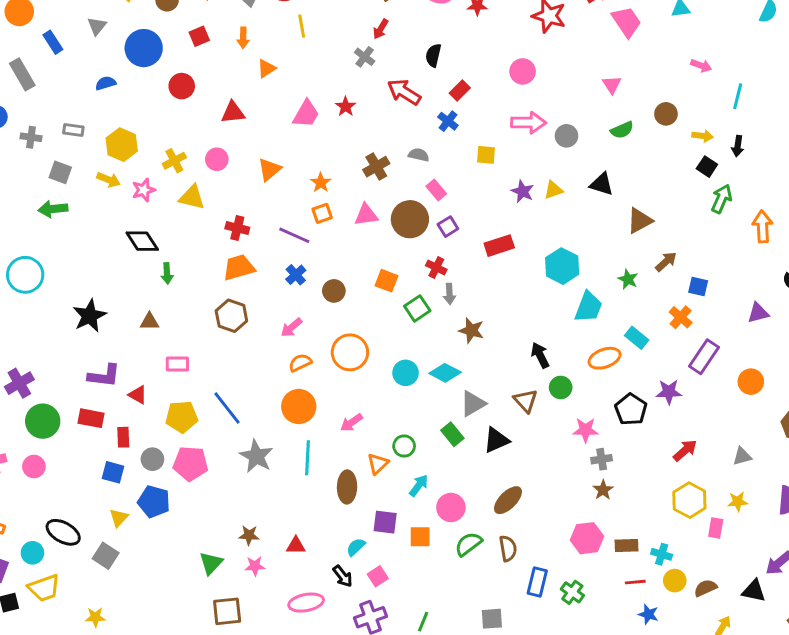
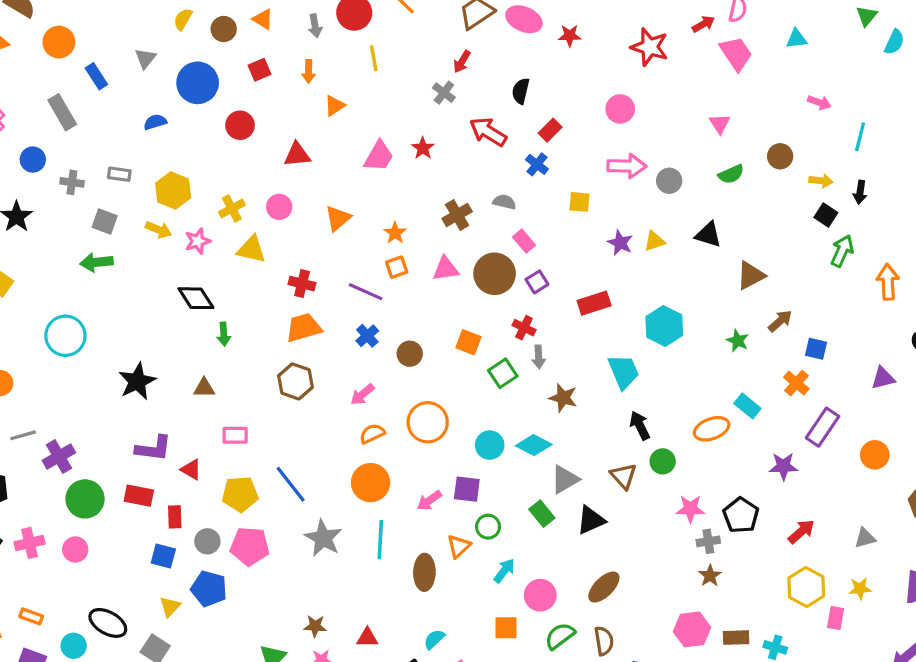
cyan trapezoid: (588, 307) -> (623, 372), moved, turned -44
black pentagon: (631, 409) -> (741, 515), moved
purple square: (385, 522) -> (467, 489), moved

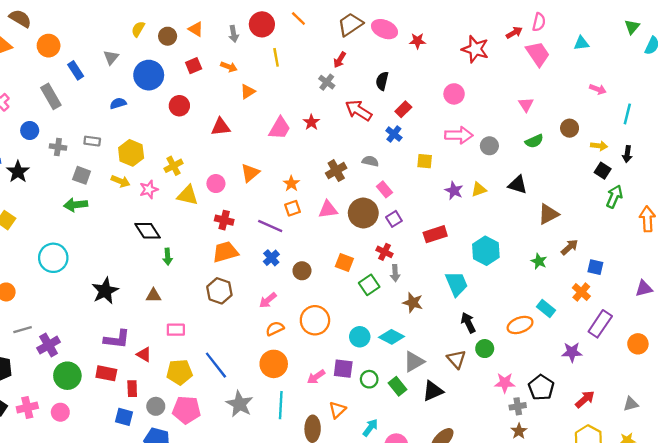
orange arrow: (309, 71) -> (229, 67), turned -70
pink circle: (279, 207) -> (216, 184), moved
green circle: (488, 527) -> (369, 379), moved

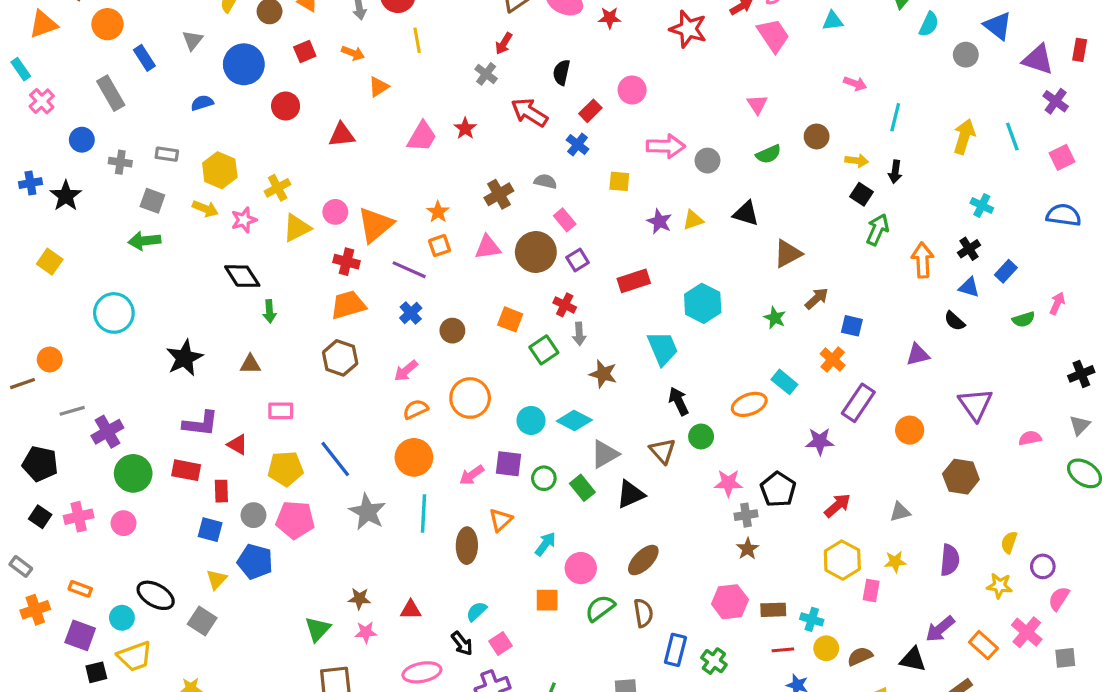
pink circle: (454, 94) -> (632, 90), moved
orange triangle: (250, 173) -> (375, 225), moved, size x1.4
yellow triangle: (188, 195) -> (297, 228), turned -40

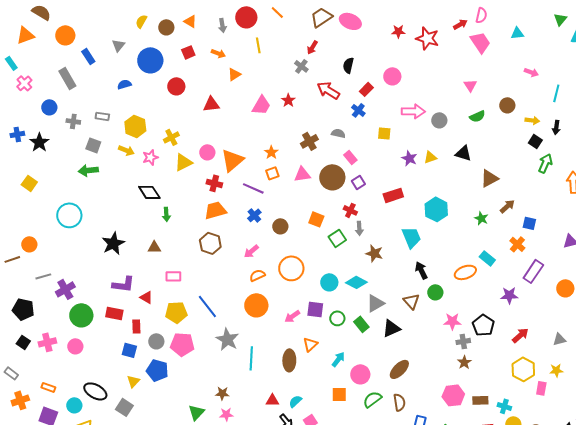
red star: (610, 18) -> (398, 31), moved
cyan line: (424, 514) -> (251, 358), moved
red triangle: (411, 610) -> (272, 400), moved

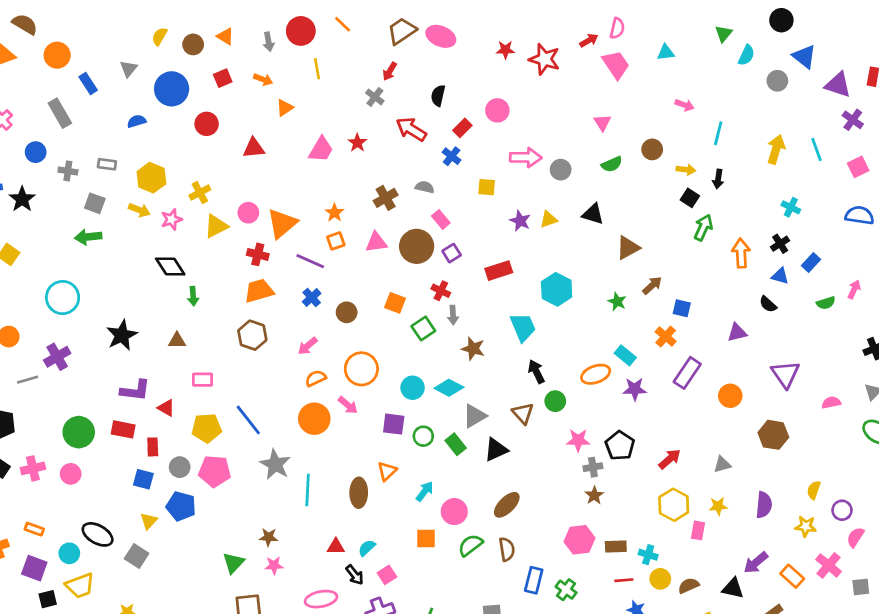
purple cross: (65, 289) -> (57, 357), moved
purple star: (509, 295) -> (635, 389), moved
pink arrow: (292, 316) -> (348, 405), moved, turned -105

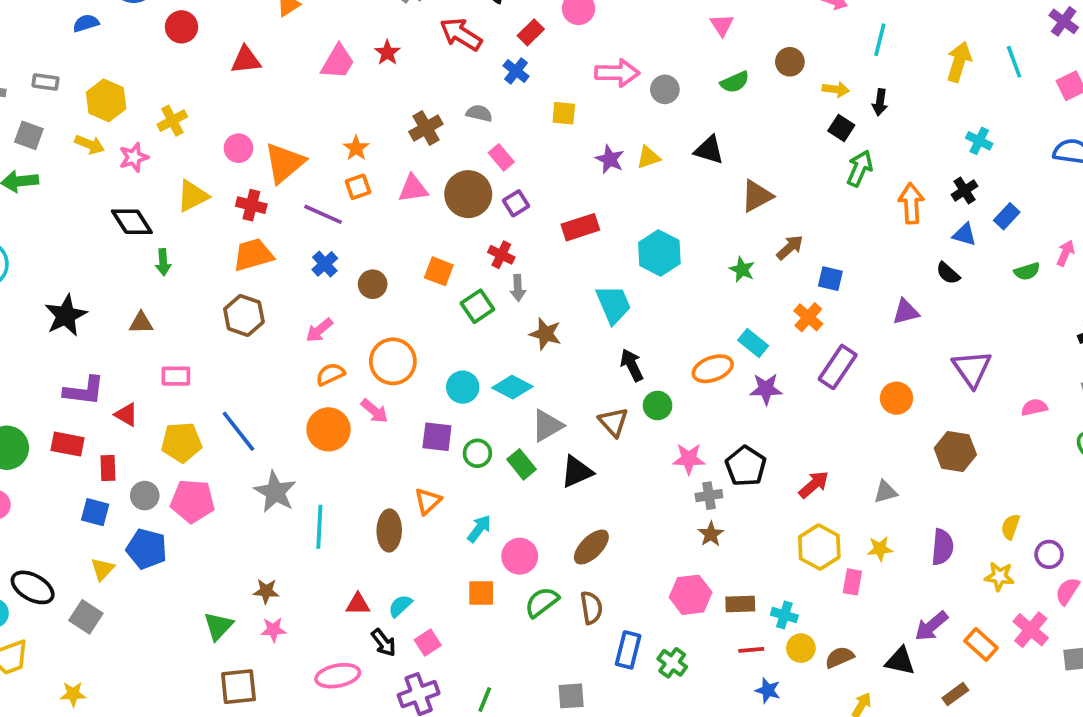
yellow triangle: (216, 226) -> (193, 196), moved

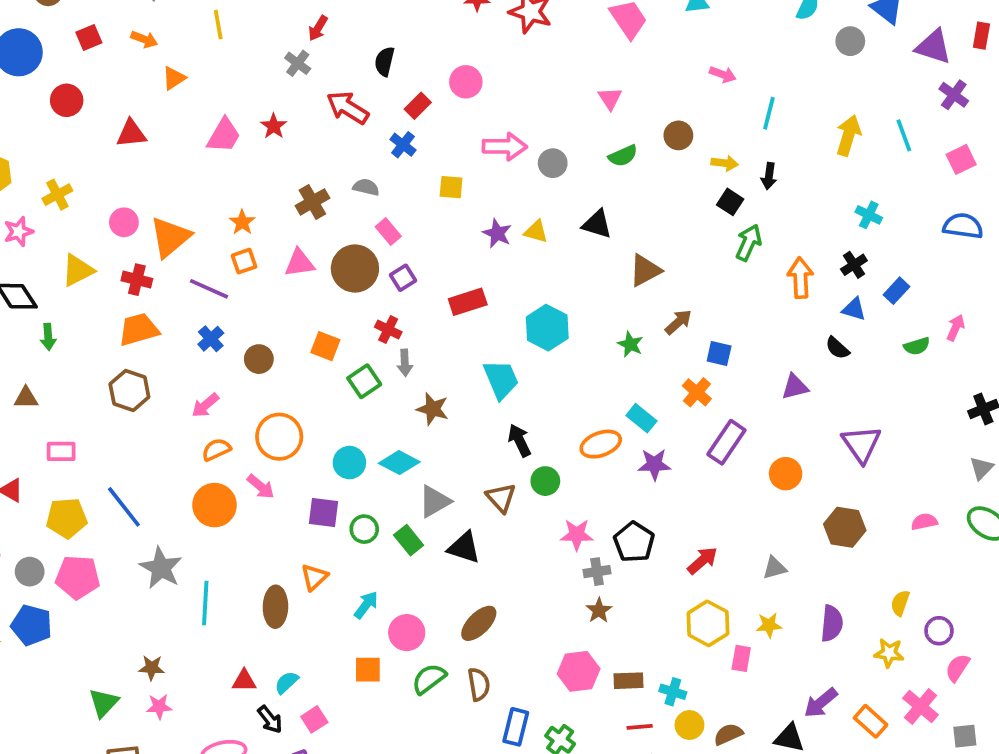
yellow triangle: (648, 157) -> (536, 232), turned 35
pink semicircle: (1034, 407) -> (924, 522), moved
black triangle: (577, 472) -> (464, 548), turned 42

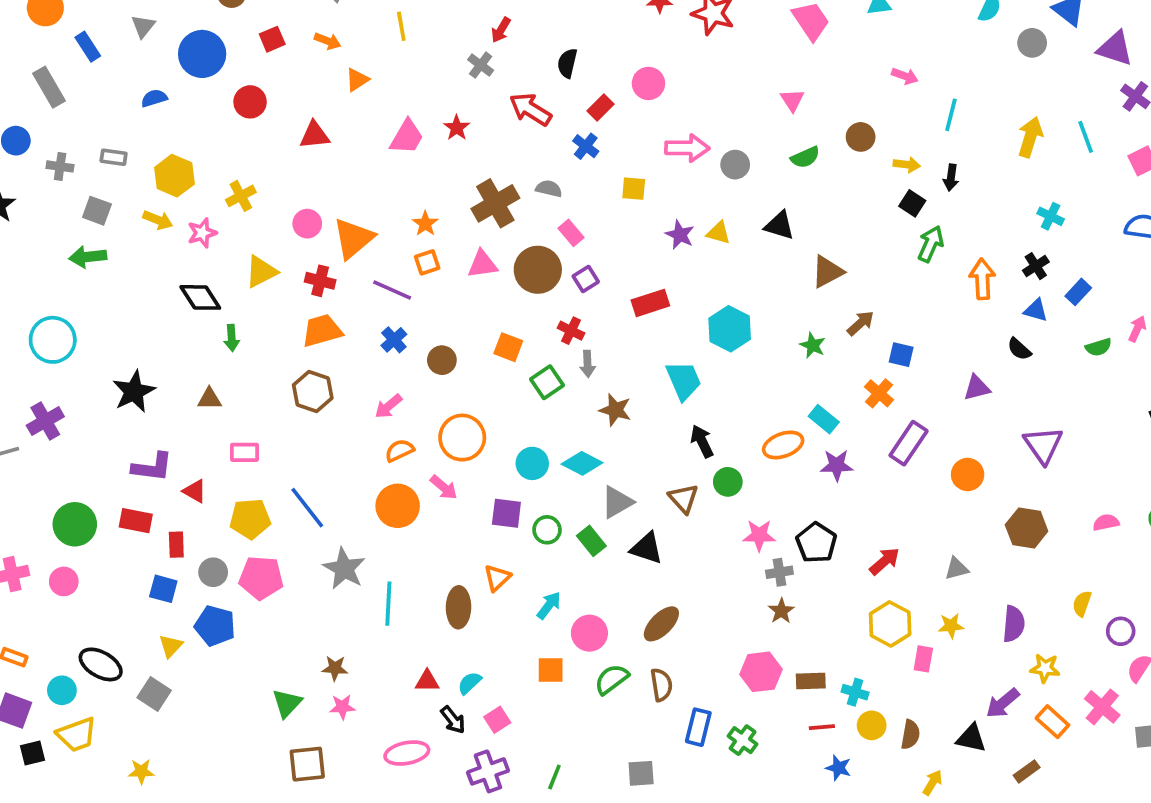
brown cross: (312, 202) -> (495, 203), size x1.4
yellow star: (889, 653) -> (1045, 668), moved
brown semicircle: (728, 734) -> (910, 735), turned 124

